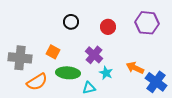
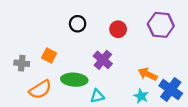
orange square: (53, 52) -> (49, 56), moved
gray cross: (20, 58) -> (22, 63), size x0.6
cyan star: (106, 73) -> (141, 96), moved

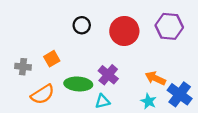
red circle: (118, 29) -> (124, 31), size x1.6
orange square: (49, 56) -> (52, 59), turned 32
purple cross: (103, 60) -> (108, 75), moved

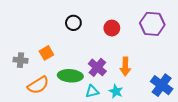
red circle: (124, 31) -> (112, 28), size x0.6
orange arrow: (155, 78) -> (125, 66), moved, turned -114
cyan star: (149, 101) -> (116, 91), moved

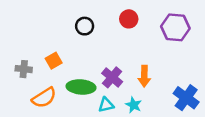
red circle: (112, 28) -> (129, 19), moved

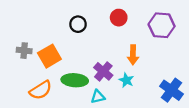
orange square: (54, 61) -> (49, 56), size x1.5
gray cross: (24, 69) -> (24, 51), moved
orange arrow: (144, 76) -> (133, 55), moved
cyan star: (134, 105) -> (126, 80), moved

